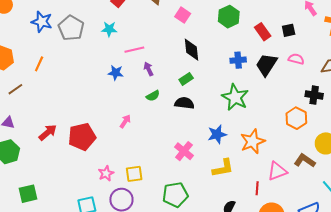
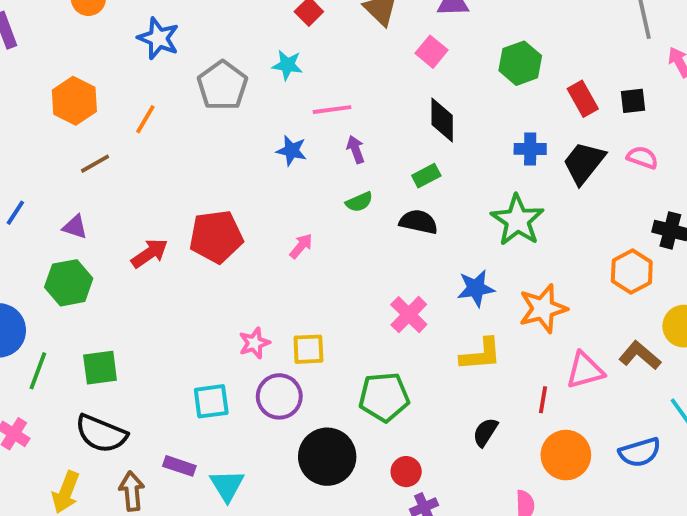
gray pentagon: (71, 28) -> (222, 86), moved
red pentagon: (82, 137) -> (216, 237), moved

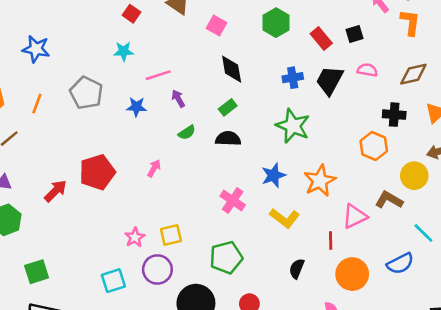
gray pentagon: (222, 86) -> (86, 93), moved
yellow L-shape: (481, 354) -> (285, 218), turned 52

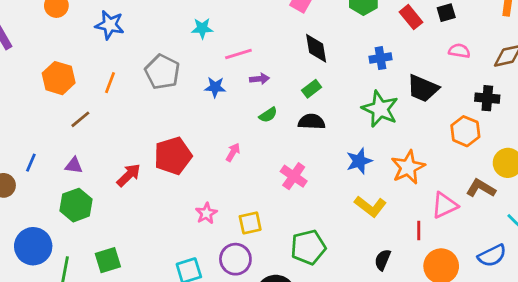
black trapezoid: (330, 80) -> (423, 88), moved, turned -96
purple arrow: (178, 99) -> (259, 79), turned 114
pink cross: (233, 201) -> (294, 176), moved
pink star: (135, 237) -> (206, 213), moved

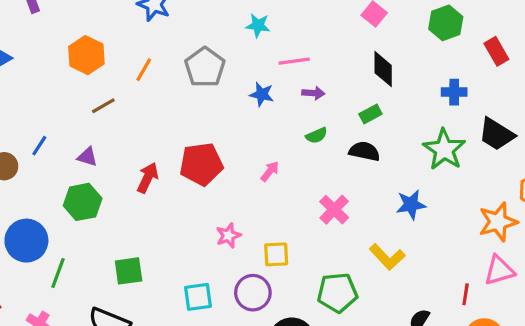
orange star: (408, 167) -> (498, 222), moved
red arrow: (129, 175) -> (148, 178), turned -30
yellow L-shape: (370, 206) -> (387, 257), moved
green square: (108, 260) -> (129, 271), moved

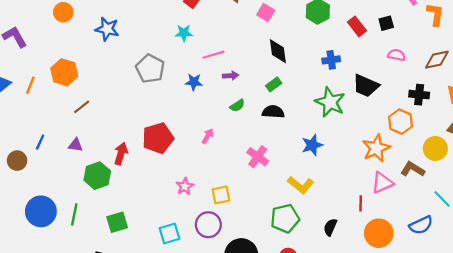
orange line: (144, 70) -> (30, 85), moved
green hexagon: (83, 202) -> (97, 176), moved
green line: (58, 273) -> (74, 215), moved
green pentagon: (337, 293) -> (285, 219), moved

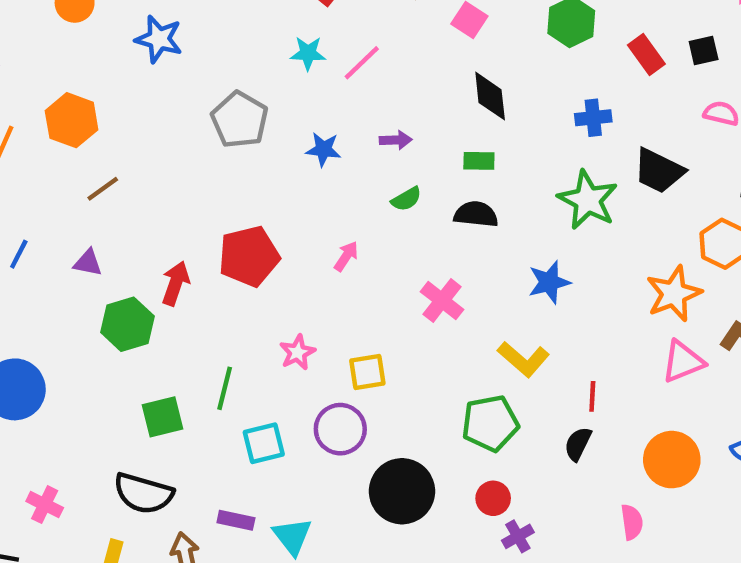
pink line: (213, 55) -> (362, 63), moved, turned -30
green rectangle: (274, 84) -> (479, 161), turned 35
red line: (361, 203) -> (592, 396), moved
green line: (74, 215) -> (225, 388), moved

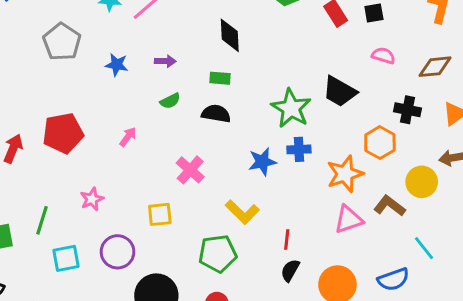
blue cross: (593, 118) -> (299, 149), moved
yellow square: (367, 372) -> (160, 214), moved
black semicircle: (578, 444) -> (290, 270), moved

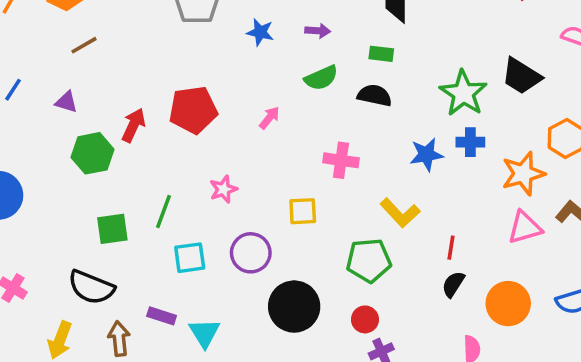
green semicircle: (170, 101) -> (321, 78), size x1.4
pink cross: (190, 170) -> (341, 160), turned -36

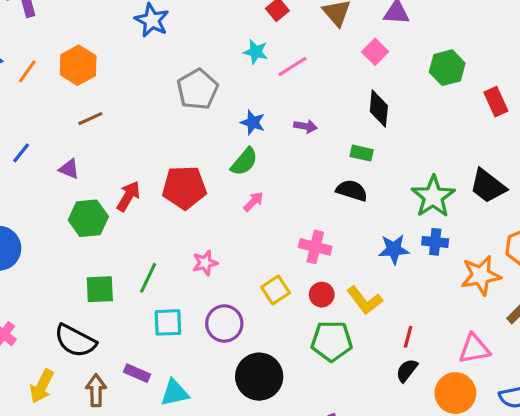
green semicircle: (321, 78) -> (244, 162), moved, turned -32
yellow square: (303, 211) -> (276, 290), turned -36
pink triangle: (525, 228) -> (474, 349), moved
red circle: (365, 319) -> (322, 295), moved
cyan triangle: (204, 333) -> (175, 393), turned 44

